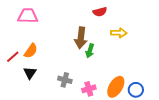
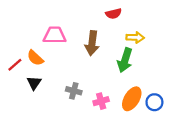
pink trapezoid: (28, 16) -> (55, 35), moved
orange semicircle: (31, 51) -> (35, 58), turned 98
green arrow: (90, 51) -> (125, 60), moved, size x1.5

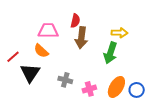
red semicircle: (114, 14) -> (75, 21), moved, turned -64
orange semicircle: (35, 58) -> (41, 51), moved
black triangle: (34, 83) -> (30, 73), size x1.5

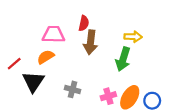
orange semicircle: (41, 51) -> (46, 57), turned 105
pink cross: (89, 89) -> (108, 96), moved

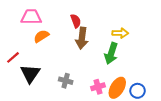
red semicircle: (84, 23) -> (76, 21), turned -32
pink trapezoid: (53, 34) -> (31, 17), moved
orange semicircle: (46, 57) -> (41, 36), moved

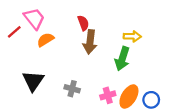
pink trapezoid: (31, 17) -> (34, 19), turned 50
red line: (13, 57) -> (14, 32), moved

